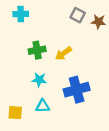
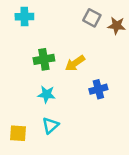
blue cross: (77, 90) -> (98, 89), moved, size x0.6
cyan triangle: (43, 106) -> (50, 125), turned -40

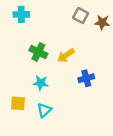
green cross: (44, 59) -> (38, 52), turned 36
yellow square: (18, 133) -> (18, 103), moved

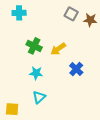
blue cross: (86, 78) -> (76, 69), turned -32
yellow square: (18, 103) -> (12, 109), moved

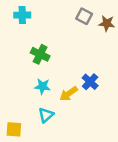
yellow arrow: (58, 49) -> (69, 94), moved

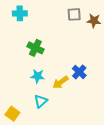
gray square: (84, 16) -> (74, 14), turned -32
yellow square: (14, 129) -> (12, 114), turned 32

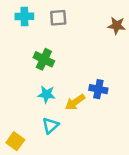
gray square: (74, 14) -> (58, 18), moved
blue cross: (79, 72) -> (98, 89), turned -32

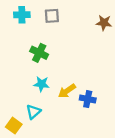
blue cross: (98, 89) -> (88, 99), moved
cyan triangle: (50, 126) -> (33, 112), moved

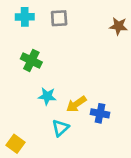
green cross: (39, 53) -> (31, 61), moved
cyan triangle: (33, 112) -> (60, 128), moved

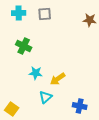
blue cross: (100, 113) -> (80, 106), moved

